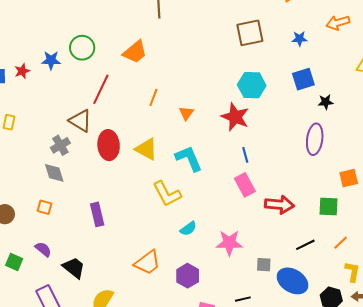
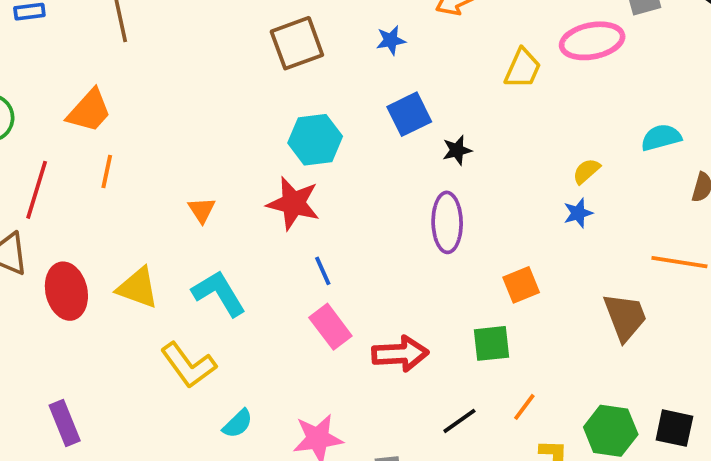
orange line: (153, 97) -> (107, 172), moved

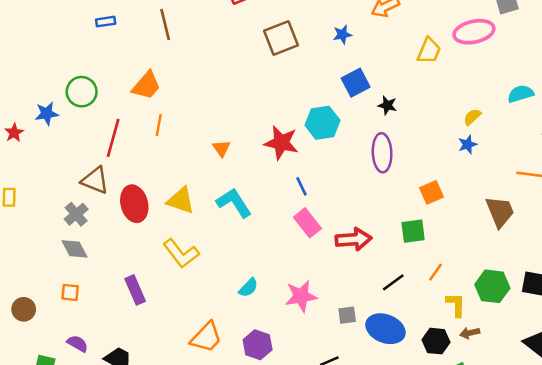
cyan hexagon: (315, 140) -> (322, 123), moved
black star: (457, 150) -> (387, 105), turned 30
yellow L-shape: (188, 365) -> (181, 253), moved

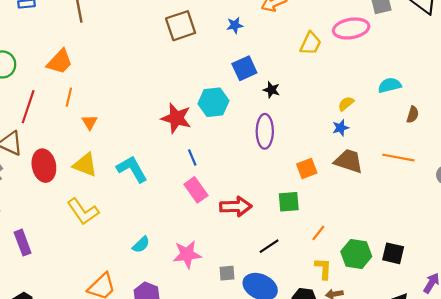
orange triangle: (221, 148) -> (90, 122), moved
brown trapezoid: (500, 212) -> (349, 161), moved, turned -52
orange line: (435, 272) -> (318, 233), moved
purple rectangle: (135, 290) -> (23, 243), moved

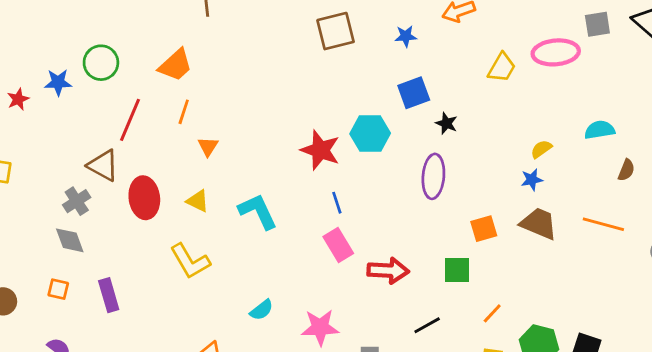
yellow triangle: (85, 165) -> (198, 201), size x0.7

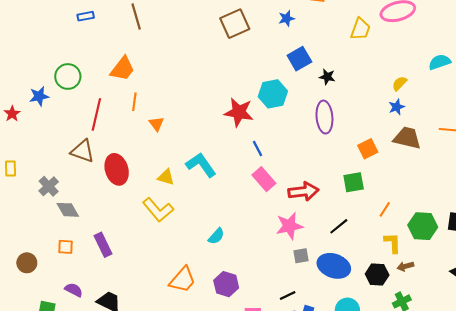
gray cross: (77, 201) -> (49, 186), moved
yellow triangle: (198, 201) -> (166, 177), moved
pink star: (320, 327) -> (289, 226), moved

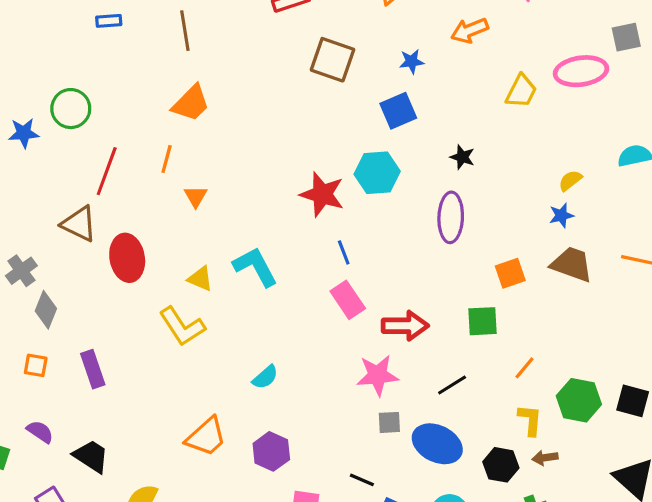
brown square: (235, 24) -> (332, 60), turned 36
blue square: (299, 59) -> (398, 111), moved
orange trapezoid: (122, 69) -> (191, 103), moved
gray diamond: (68, 210) -> (46, 310), turned 45
black line: (288, 295) -> (362, 480), turned 42

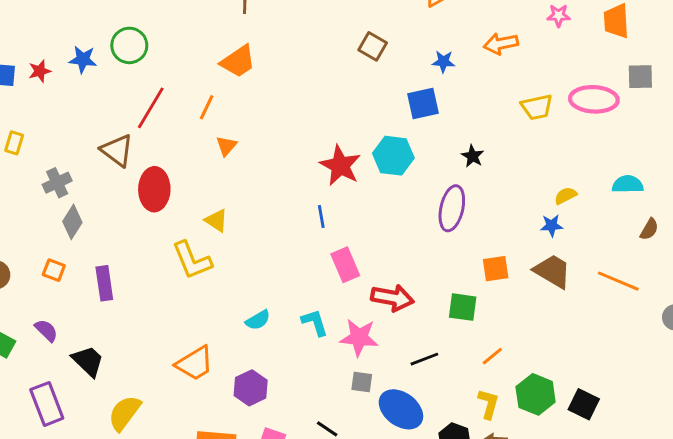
brown square: (332, 60) -> (373, 46), size x0.7
yellow trapezoid: (521, 91) -> (537, 107), turned 40
blue line: (344, 252) -> (321, 217), moved
cyan L-shape: (255, 267) -> (315, 323), moved, size x0.7

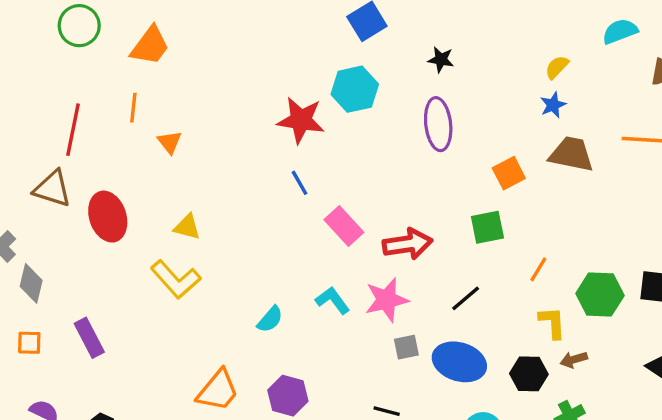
green circle: (129, 45) -> (79, 26), moved

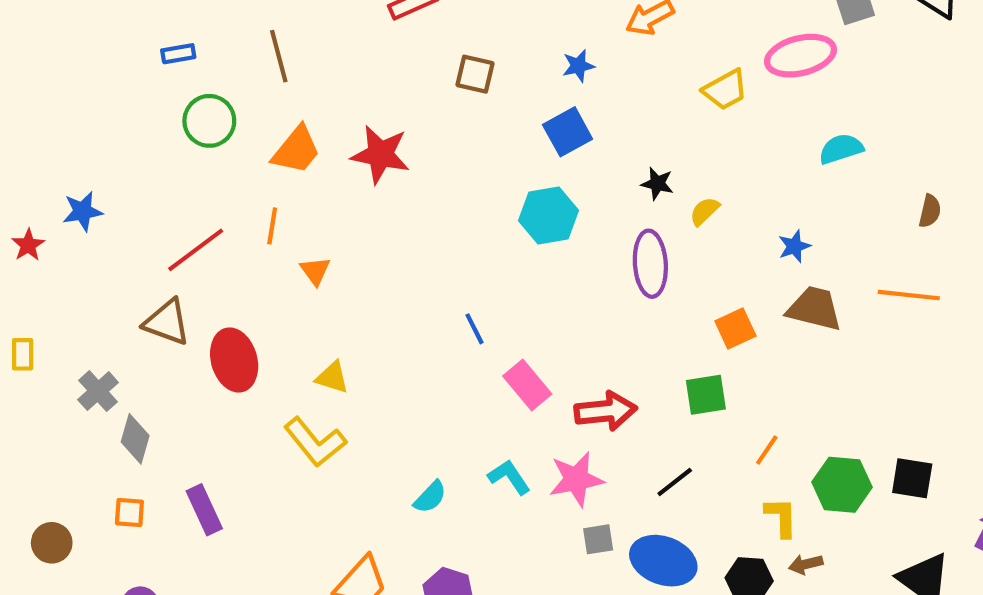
cyan semicircle: (620, 31) -> (841, 149), moved
yellow semicircle: (557, 67) -> (705, 211), moved
red star: (301, 120) -> (380, 154), moved
red line: (73, 130) -> (196, 250), turned 39

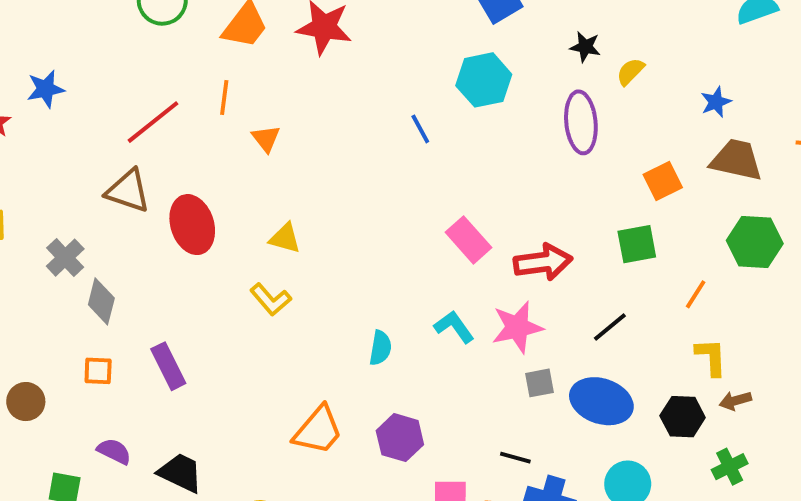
blue line: (475, 329) -> (420, 129), moved
yellow L-shape: (315, 442) -> (271, 299), size x0.7
green hexagon: (842, 485) -> (755, 242), moved
cyan semicircle: (430, 497) -> (380, 348), turned -32

